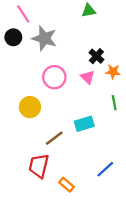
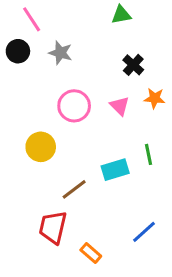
gray star: (44, 38) -> (60, 53), size x0.7
black cross: (96, 56) -> (133, 65), moved
green line: (114, 103) -> (148, 154), moved

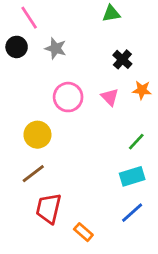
green line: (148, 154) -> (136, 142), turned 54
cyan rectangle: (115, 170) -> (132, 176), moved
brown line: (74, 189) -> (33, 174), moved

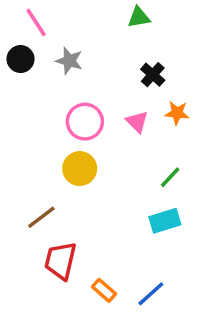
yellow circle: (37, 135) -> (80, 169), moved
blue line: (132, 213) -> (151, 294), moved

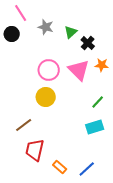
green triangle: (139, 17) -> (71, 32), moved, turned -32
gray star: (69, 61) -> (46, 27), moved
pink triangle: (137, 122) -> (79, 70), size x1.6

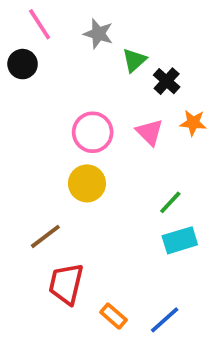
gray star: (46, 27) -> (98, 34), moved
pink triangle: (79, 70) -> (149, 132), size x0.7
green line: (98, 102) -> (170, 202), moved

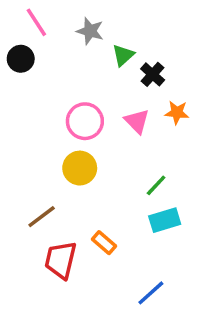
orange rectangle: (113, 316) -> (104, 243), moved

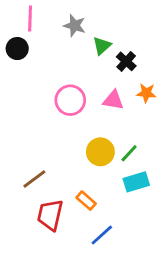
pink line: (36, 22) -> (30, 18), turned 35
pink triangle: (137, 121) -> (113, 100), turned -35
yellow circle: (80, 168) -> (100, 152), moved
blue line: (151, 293) -> (102, 235), moved

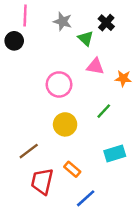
green triangle: (102, 46) -> (86, 38), turned -35
black cross: (126, 61) -> (106, 23), moved
pink triangle: (113, 100) -> (95, 66), moved
yellow circle: (100, 152) -> (65, 124), moved
green line: (129, 153) -> (104, 111), moved

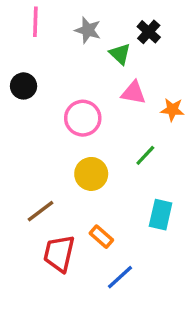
black circle: (14, 41) -> (24, 86), moved
cyan rectangle: (115, 154) -> (161, 215), turned -60

